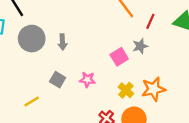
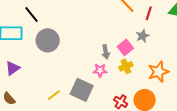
gray arrow: (62, 42) -> (106, 52), moved
gray square: (58, 80) -> (82, 90), moved, size x1.6
yellow cross: (126, 90) -> (126, 66), moved, turned 32

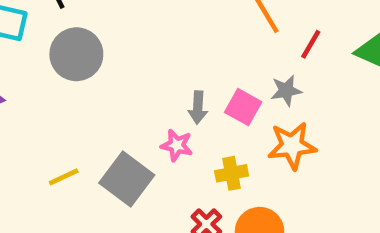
pink square: (125, 47) -> (243, 107), turned -35
yellow cross: (126, 66) -> (232, 173), moved
orange star: (158, 72) -> (292, 146), moved

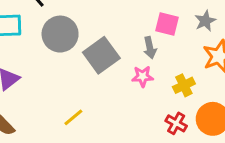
pink square: (243, 107) -> (167, 24), moved
gray square: (127, 179) -> (101, 55), moved, turned 32

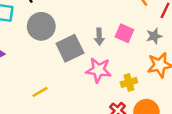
gray arrow: (150, 48) -> (99, 37), moved
pink star: (143, 76) -> (99, 70), size x1.5

